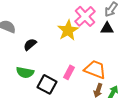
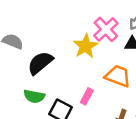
black semicircle: (30, 44) -> (40, 63), size x1.6
orange trapezoid: (95, 69) -> (118, 76), moved

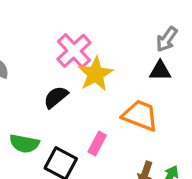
pink cross: (106, 29) -> (74, 51), moved
black semicircle: (40, 63) -> (56, 97), moved, size x0.7

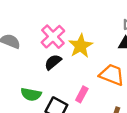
pink cross: (74, 51) -> (53, 37), moved

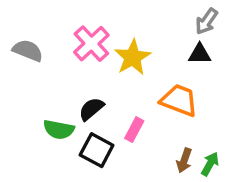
black semicircle: (53, 62) -> (91, 109), moved

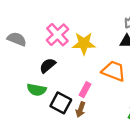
yellow star: (133, 57) -> (84, 43), turned 30
black semicircle: (91, 109) -> (48, 65), moved
brown arrow: (184, 160) -> (81, 109), moved

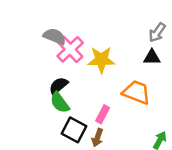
gray semicircle: (17, 39) -> (55, 36), moved
green semicircle: (37, 90) -> (60, 103), moved, turned 42

